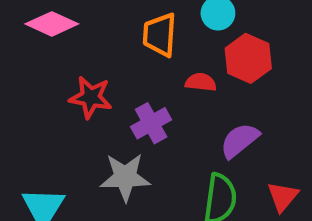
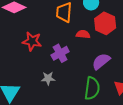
gray star: (125, 177) -> (48, 78), size x0.6

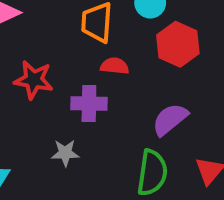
red semicircle: (83, 34) -> (115, 66), moved
purple cross: (60, 53) -> (89, 103), turned 30

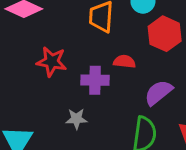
red semicircle: (115, 66) -> (124, 62), moved

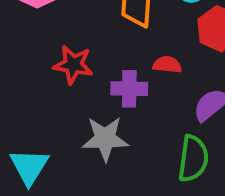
gray star: (76, 119) -> (105, 139), size x1.6

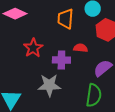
red star: (73, 65) -> (33, 48), turned 30

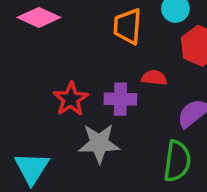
red star: (33, 48) -> (71, 99), moved

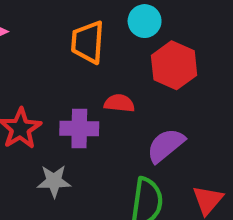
gray star: (99, 143) -> (54, 181), size x0.7

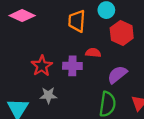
gray star: (54, 181) -> (48, 95), moved

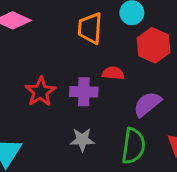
gray star: (48, 95) -> (82, 140), moved

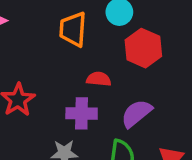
purple cross: (84, 92) -> (82, 113), moved

